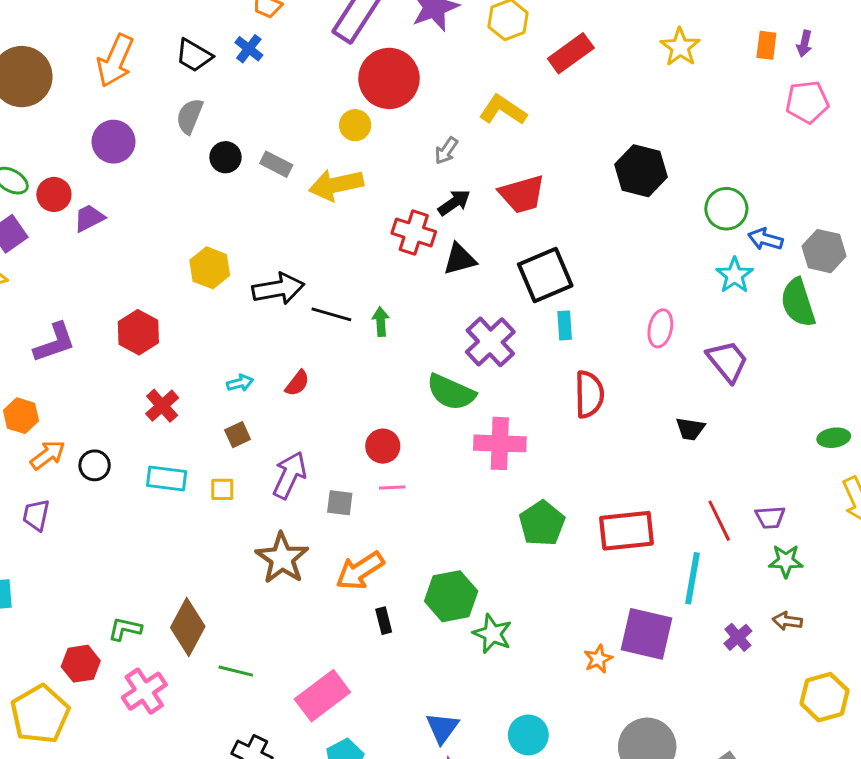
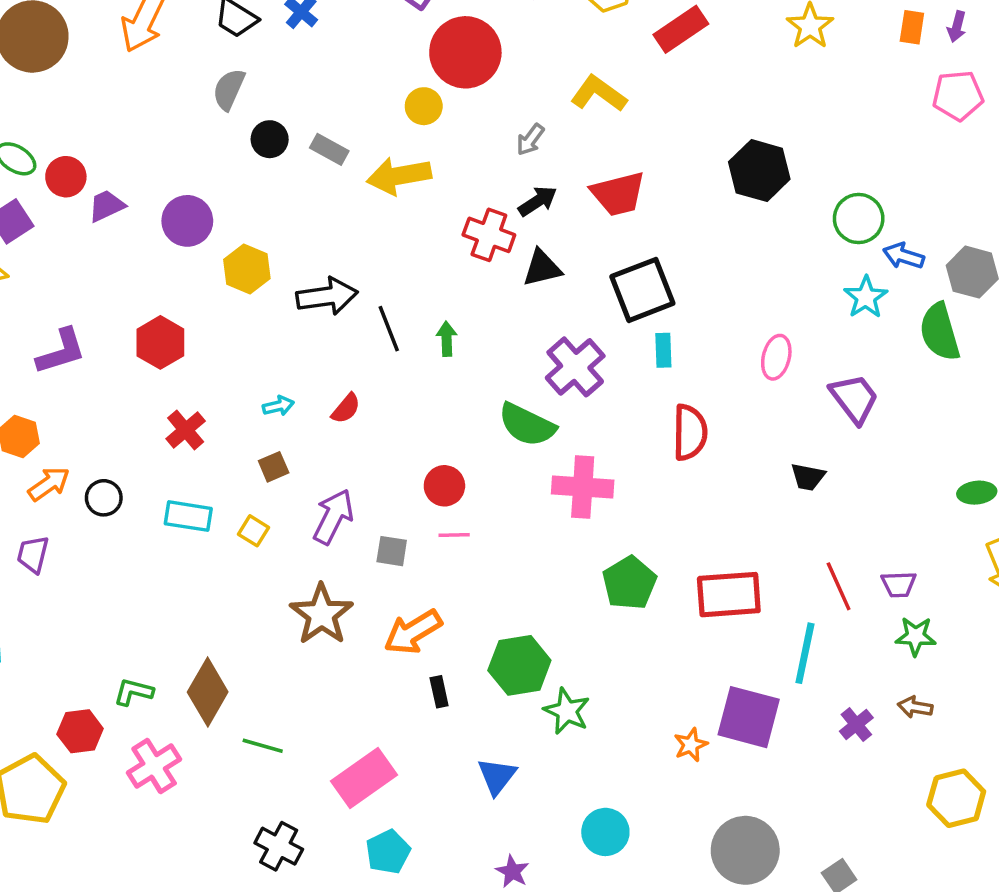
purple circle: (114, 142) -> (187, 221), moved
black line: (331, 314) -> (389, 329), turned 51
yellow square: (222, 489) -> (253, 531), turned 30
blue triangle: (442, 728) -> (497, 776), moved

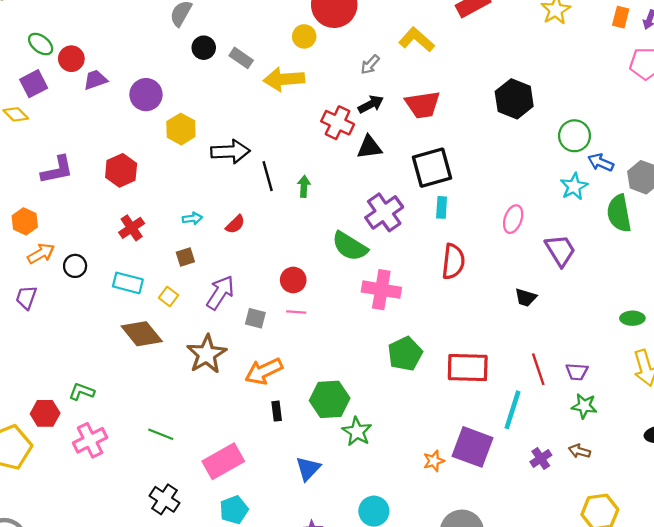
brown diamond: (208, 692) -> (142, 334), moved, turned -75

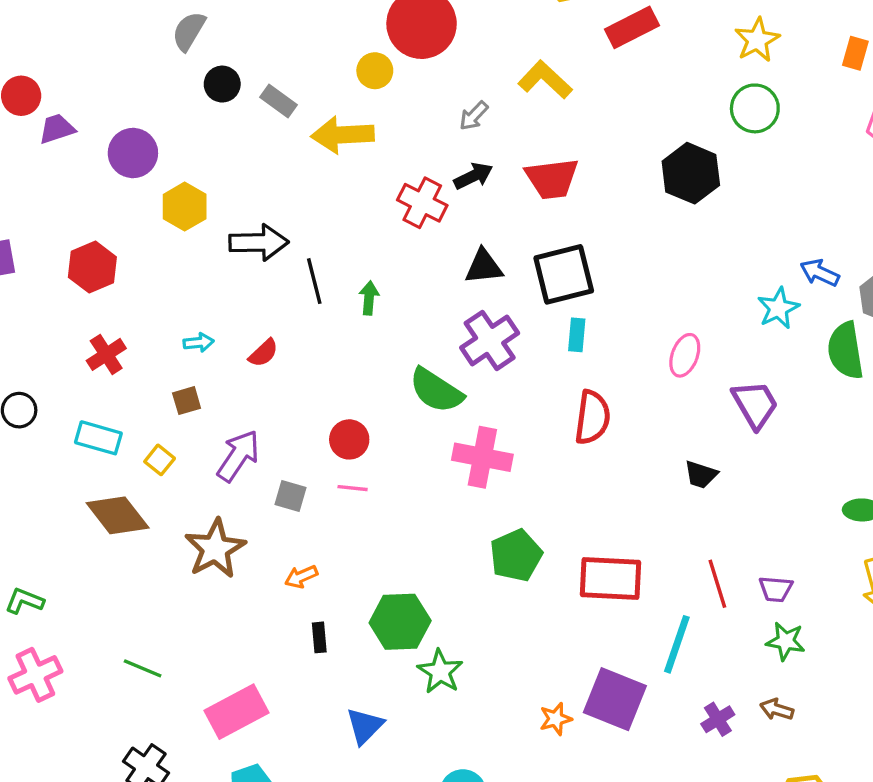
green circle: (574, 136) -> (755, 108), moved
black triangle: (369, 147) -> (484, 267), moved
orange arrow: (264, 371) -> (301, 577), size x0.6

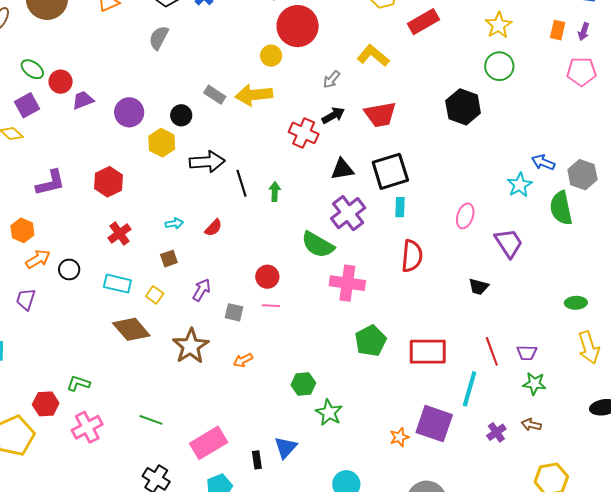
black circle: (222, 84) -> (181, 115), moved
gray rectangle: (278, 101) -> (215, 95), moved
purple arrow: (238, 456) -> (202, 290), size x0.7
green hexagon: (400, 622) -> (303, 384), size x0.7
black rectangle: (319, 637) -> (257, 460), moved

